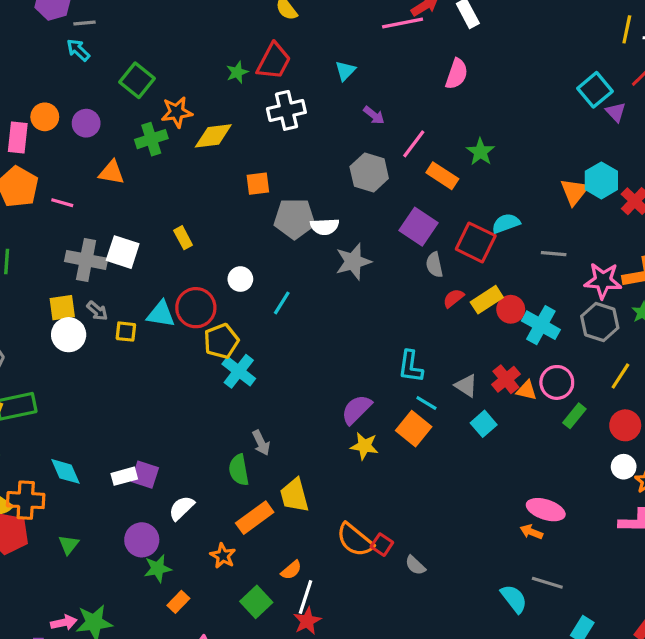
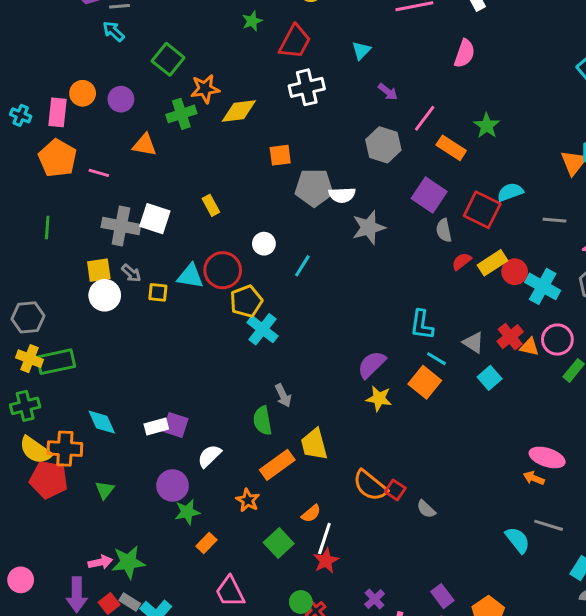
green star: (237, 72) -> (252, 21), moved

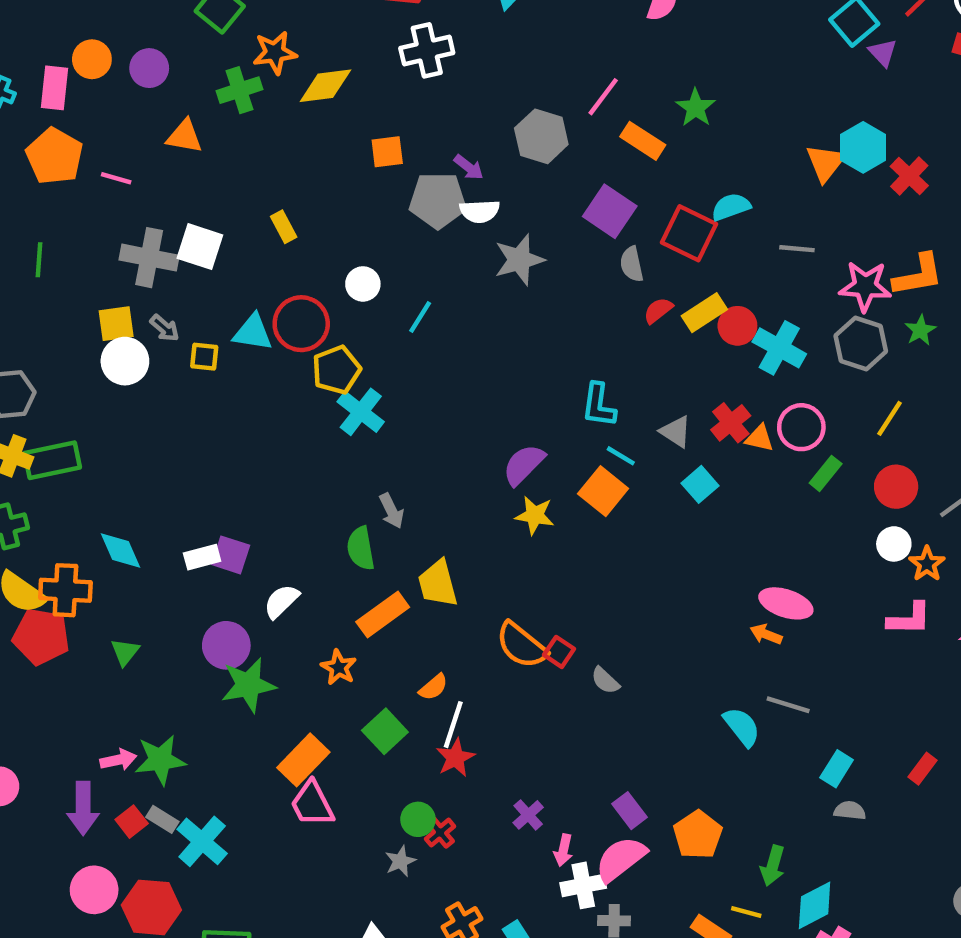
purple arrow: (388, 92) -> (469, 167), moved
green star: (187, 512) -> (248, 685), size x1.4
orange rectangle: (206, 543) -> (303, 760), moved, size x1.6

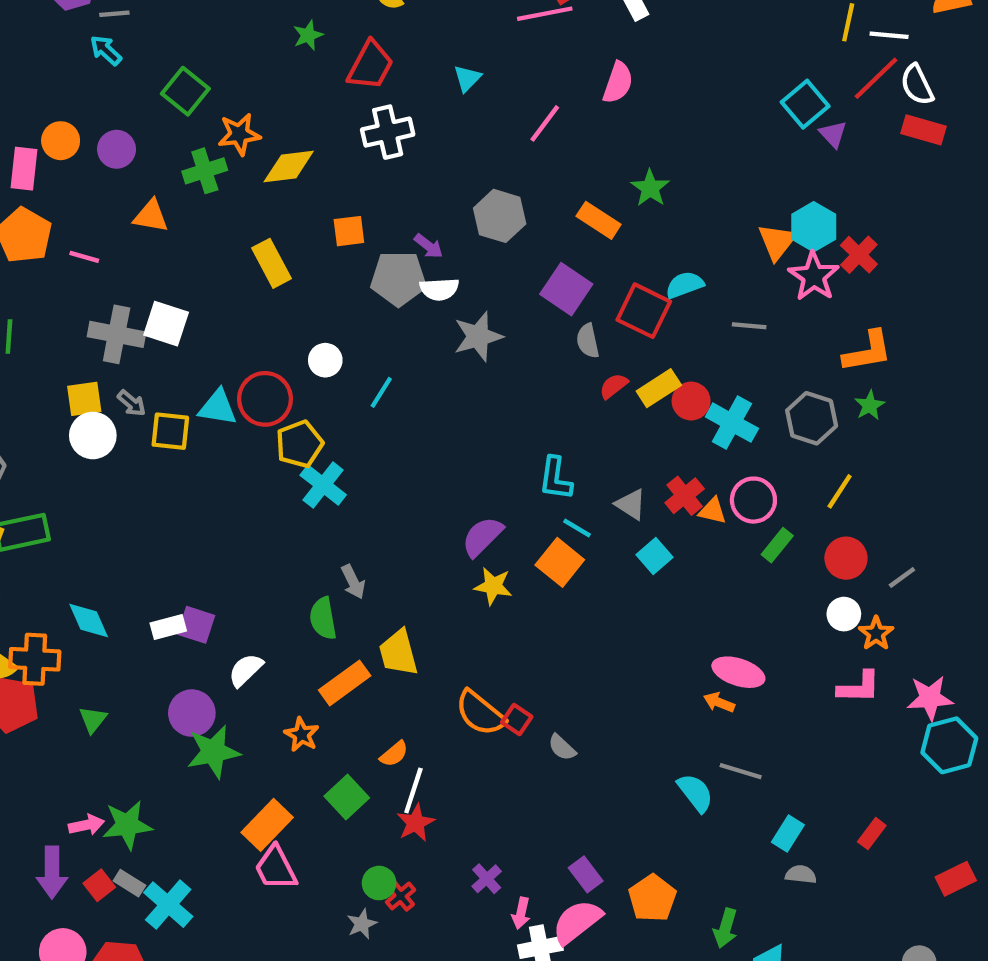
pink line: (603, 97) -> (545, 123), moved
yellow rectangle: (284, 227) -> (271, 263), moved, size x1.5
pink star: (865, 286) -> (814, 276), moved, turned 30
yellow square: (204, 357) -> (170, 431), size x1.4

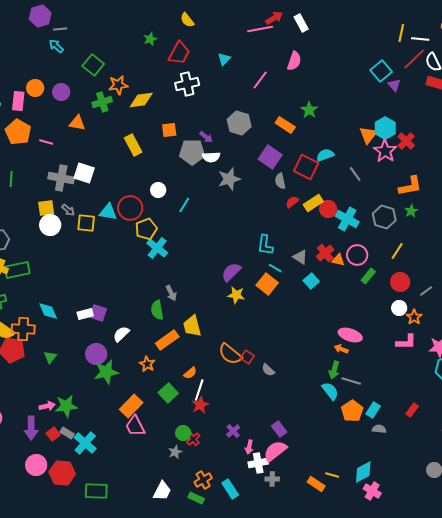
gray line: (749, 326) -> (355, 174), turned 49
orange pentagon: (652, 898) -> (352, 411), moved
green arrow: (725, 928) -> (334, 370), moved

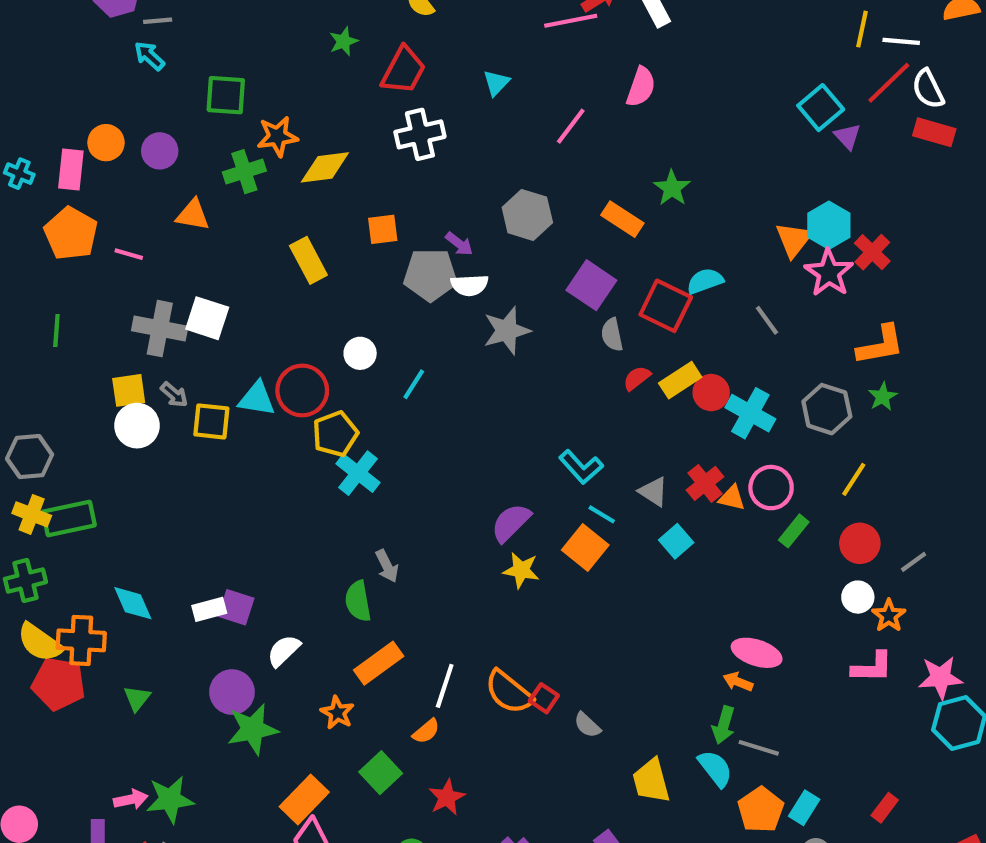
green square: (93, 65) -> (226, 95), turned -35
cyan L-shape: (265, 245) -> (581, 467), turned -50
yellow trapezoid: (192, 326) -> (651, 781), moved
white line: (199, 390) -> (445, 686), moved

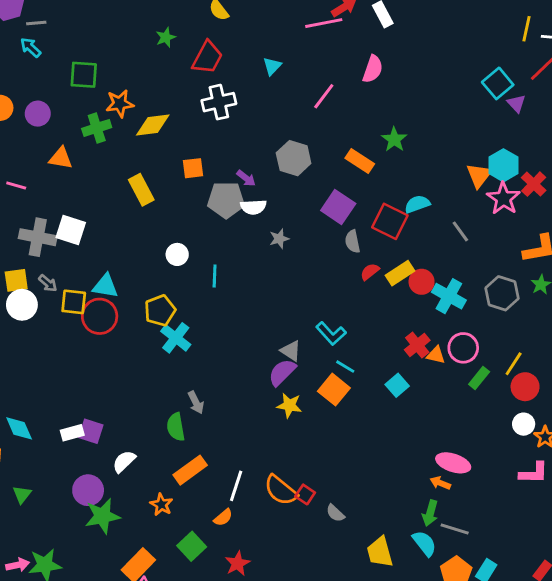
gray star: (507, 331) -> (279, 239), size x0.6
cyan line: (414, 384) -> (215, 276), turned -30
red circle: (302, 390) -> (100, 316), moved
yellow line: (854, 479) -> (514, 364), moved
gray triangle: (653, 492) -> (291, 351), moved

